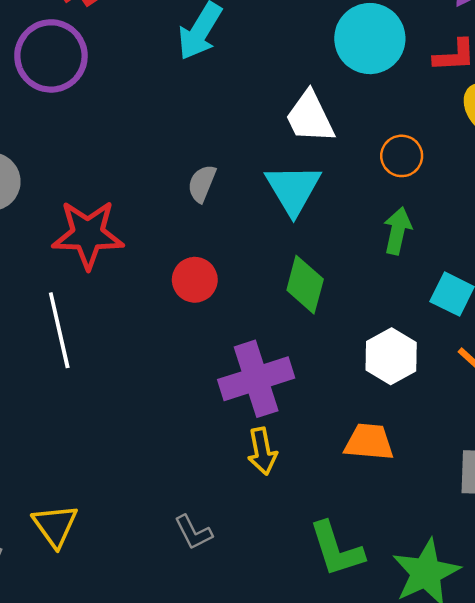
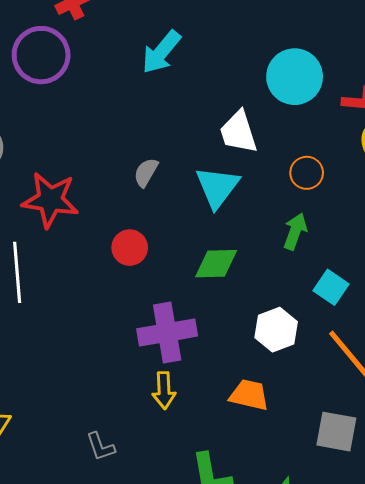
green diamond: (305, 285) -> (216, 264), turned 66

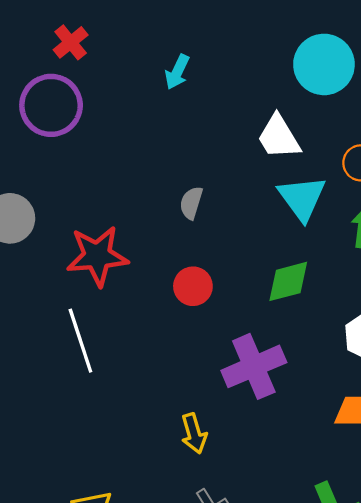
cyan arrow: (161, 52) -> (177, 72), size x0.7
cyan triangle: (217, 187) -> (302, 198), moved
yellow arrow: (164, 390) -> (194, 433), moved

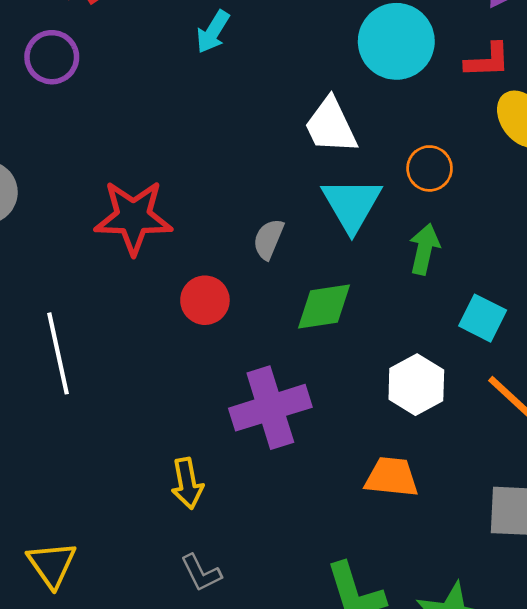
purple circle: (51, 105) -> (52, 57), size x0.7
gray semicircle: (191, 203) -> (268, 239), moved
red star: (97, 256) -> (133, 217), moved

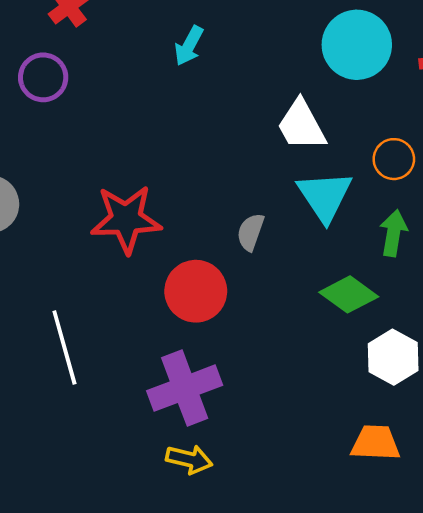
red circle: (205, 300) -> (196, 291), size x1.4
green diamond: (324, 306) -> (349, 294), moved, turned 48
purple cross: (270, 408) -> (185, 388), moved
yellow arrow: (187, 483) -> (189, 459), turned -63

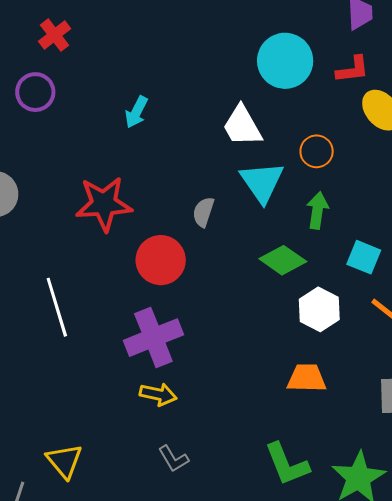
cyan arrow: (189, 46) -> (136, 112), moved

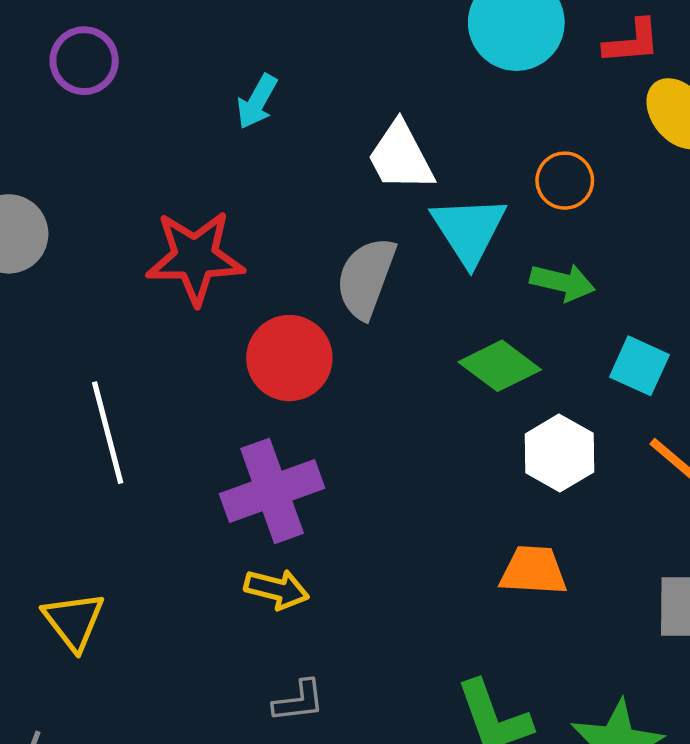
white trapezoid: (242, 126) -> (401, 157), moved
green arrow: (317, 210) -> (563, 282), turned 93
gray semicircle: (203, 212) -> (366, 278), size x1.6
gray L-shape: (173, 459) -> (299, 701), turned -68
yellow triangle: (64, 461) -> (74, 621), moved

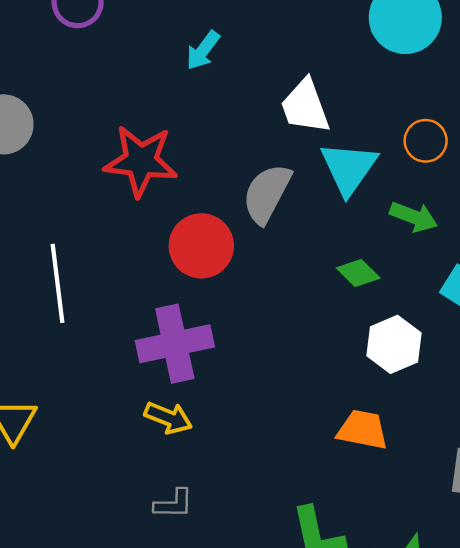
green diamond: (500, 366) -> (358, 273), size x0.7

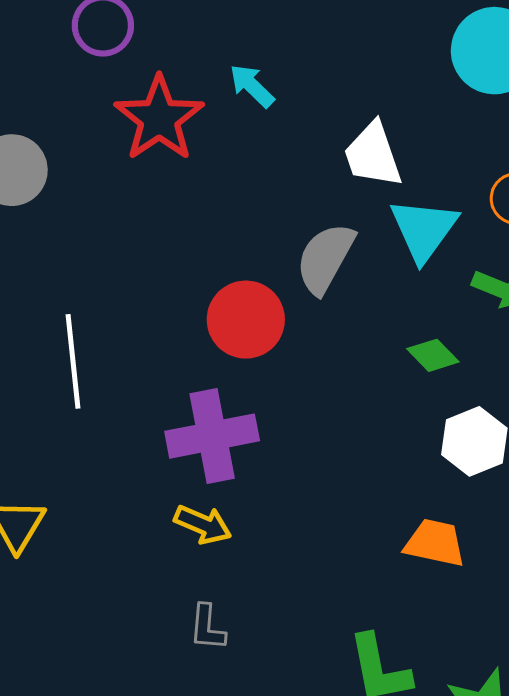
cyan arrow: (203, 50) -> (252, 86), turned 96
red star: (141, 161) -> (159, 118), moved, turned 30
gray L-shape: (174, 504) -> (207, 627), turned 93

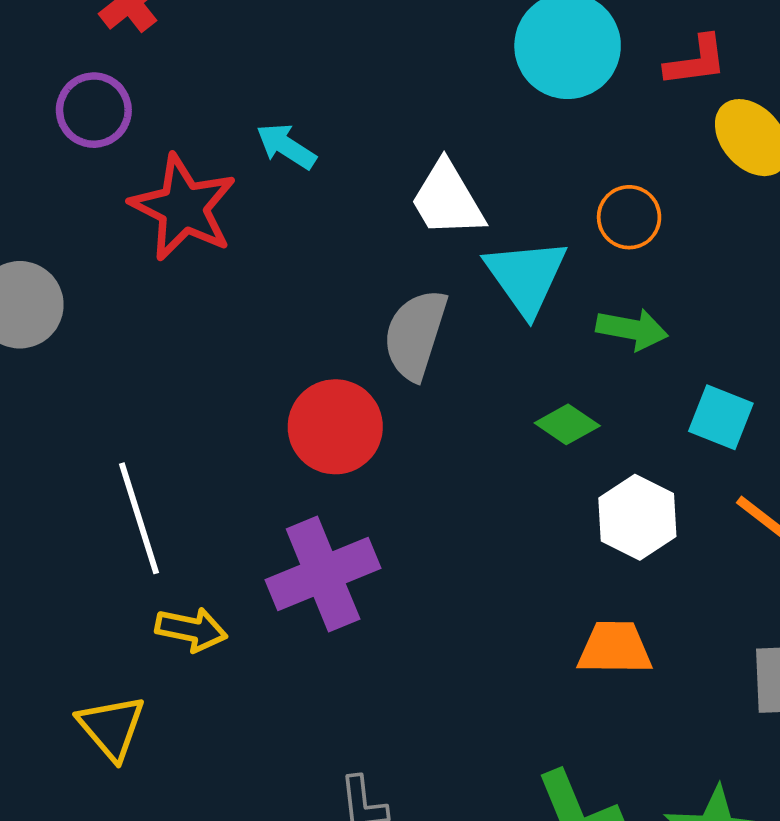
yellow arrow: (203, 524) -> (191, 629), moved

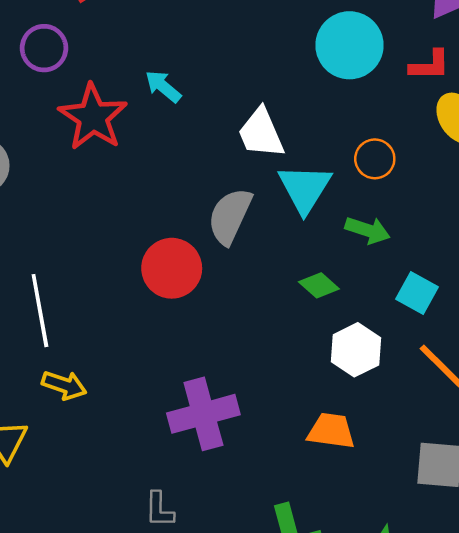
purple cross: (323, 574) -> (203, 414), moved

